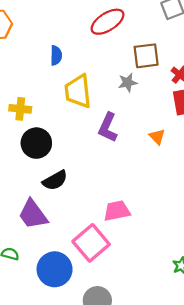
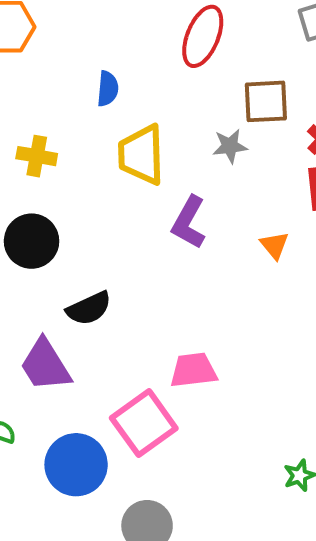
red ellipse: (108, 22) -> (203, 36), turned -40
yellow cross: (20, 109) -> (37, 156), moved
black circle: (36, 143) -> (32, 241), moved

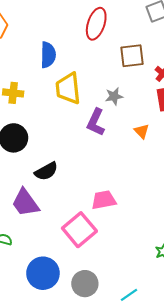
blue semicircle: (108, 89) -> (48, 55), size x1.4
gray star: (230, 146) -> (114, 96), moved
blue circle: (76, 465) -> (43, 273), moved

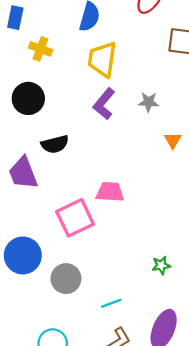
gray star: (114, 96) -> (149, 102), moved
purple L-shape: (96, 122) -> (104, 104), moved
orange triangle: (142, 131) -> (173, 140), moved

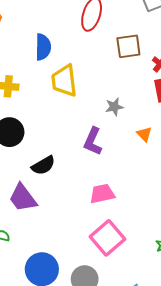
purple L-shape: (104, 104) -> (93, 141), moved
pink square: (75, 218) -> (108, 238), moved

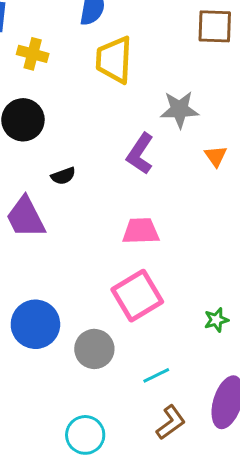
gray star: (114, 107) -> (179, 109), size x1.4
black semicircle: (43, 165) -> (63, 176), size x0.7

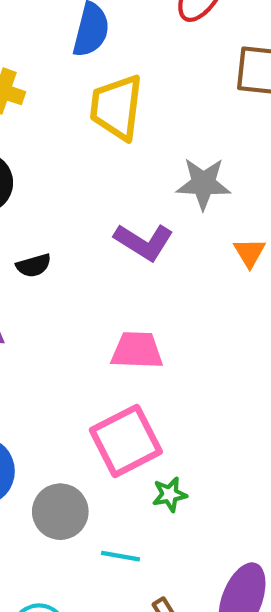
purple L-shape: (140, 154) -> (144, 242), turned -96
green star: (216, 320) -> (170, 494), moved
cyan line: (156, 375) -> (120, 556), moved, turned 32

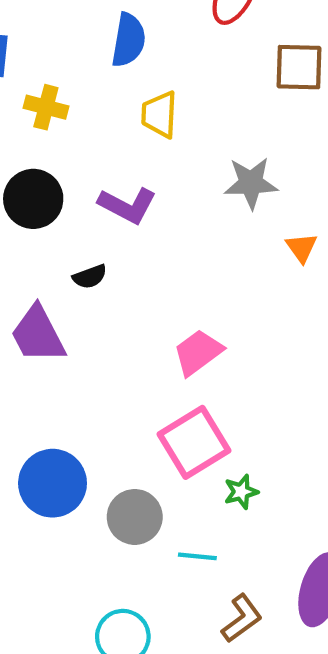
yellow trapezoid: (116, 107) -> (159, 114), size x0.7
purple L-shape: (144, 242) -> (127, 205), moved
pink trapezoid: (137, 350) -> (198, 352), turned -34

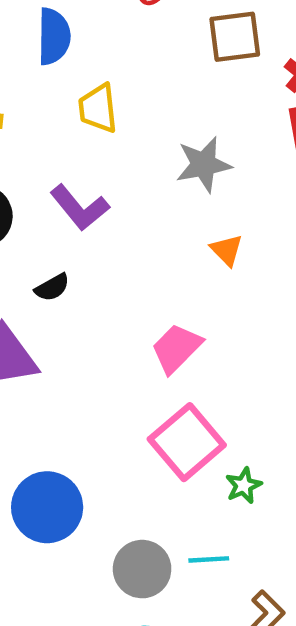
purple L-shape: (127, 205) -> (80, 208), turned 32
orange triangle: (302, 248) -> (227, 250), moved
gray circle: (135, 517) -> (142, 569), moved

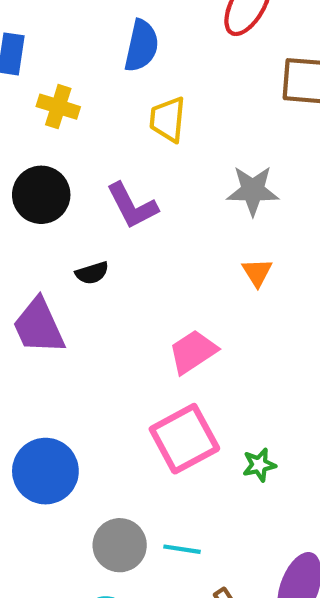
green star: (244, 486) -> (259, 465), moved

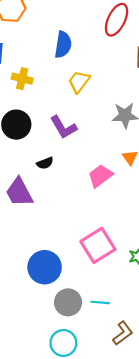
yellow trapezoid: (168, 119) -> (79, 82), turned 35
pink trapezoid: (193, 352) -> (100, 176), moved
blue circle: (45, 471) -> (45, 267), moved

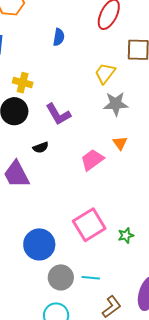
blue semicircle: (63, 45) -> (59, 37), size x0.7
yellow cross: (22, 79) -> (23, 83), moved
yellow trapezoid: (79, 82) -> (105, 73), moved

